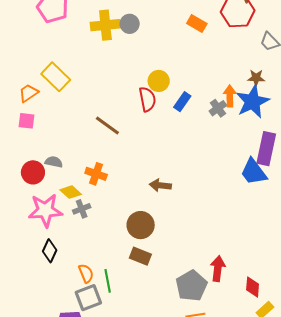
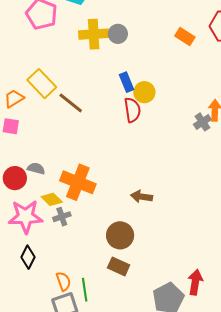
blue rectangle: (182, 102) -> (126, 82), moved, turned -60
brown line: (107, 126) -> (71, 103), moved
orange cross: (96, 174) -> (78, 182), size x1.6

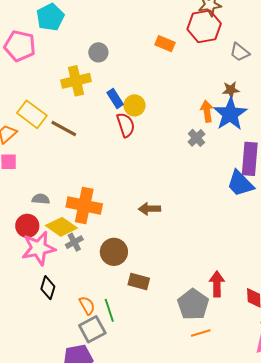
yellow cross: (94, 34) -> (76, 81), moved
gray cross: (202, 122) -> (196, 138), moved
red circle: (15, 178) -> (27, 226), moved
yellow diamond: (52, 199) -> (61, 227), size x1.4
brown circle: (120, 235) -> (114, 252), moved

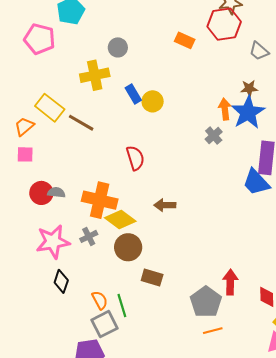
red semicircle: (126, 125) -> (135, 158), moved
red circle: (27, 226) -> (41, 193), moved
yellow diamond: (61, 227) -> (120, 219), moved

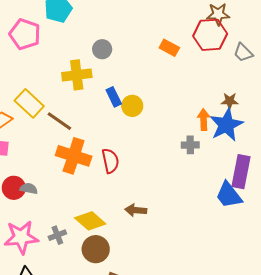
gray trapezoid: (259, 51) -> (243, 53), moved
gray cross: (214, 136) -> (190, 145), turned 36
orange cross: (100, 200) -> (74, 156), moved

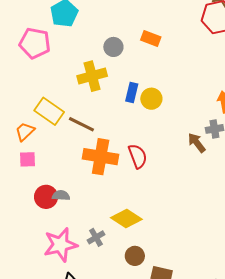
orange rectangle: (169, 48) -> (151, 38), moved
blue rectangle: (114, 97) -> (132, 92), turned 48
brown arrow: (136, 210) -> (197, 143), moved, turned 55
brown circle: (96, 249) -> (135, 256), moved, size x0.7

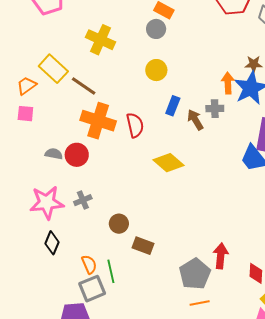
gray circle: (113, 47) -> (156, 29), moved
yellow cross: (92, 76) -> (101, 40), turned 32
blue rectangle: (132, 92) -> (173, 106), moved
red circle: (46, 197) -> (77, 155), moved
yellow diamond: (126, 219) -> (168, 163), moved

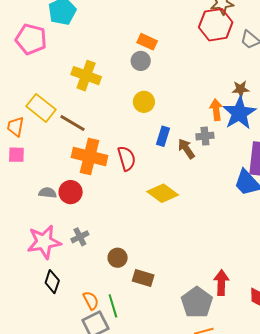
orange trapezoid: (27, 86) -> (16, 127), turned -40

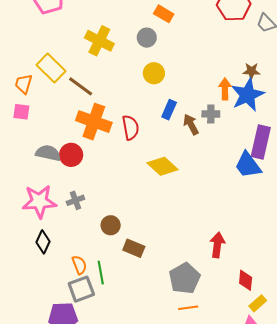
gray circle: (141, 61) -> (147, 38), moved
gray semicircle: (48, 193) -> (48, 153), size x1.4
red arrow: (221, 283) -> (217, 245), moved

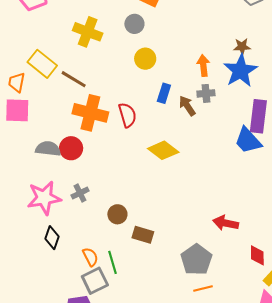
orange arrow: (225, 89) -> (203, 65), moved
pink square: (21, 112) -> (17, 110), size x1.5
red arrow: (217, 245) -> (226, 223), turned -80

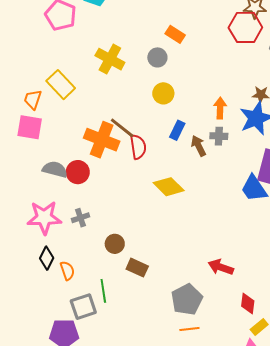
brown line: (74, 79) -> (122, 128), moved
orange semicircle: (90, 257) -> (67, 271), moved

